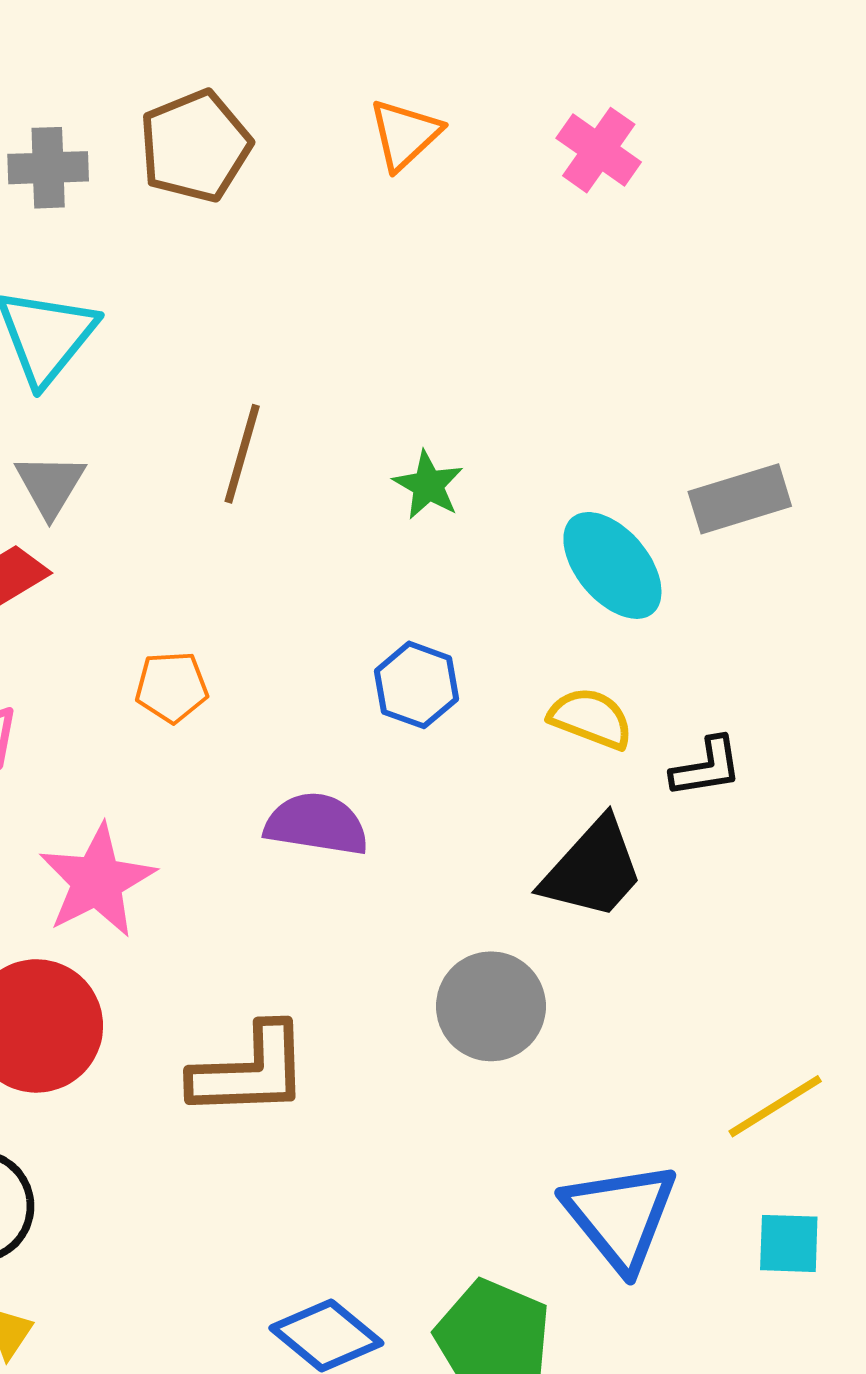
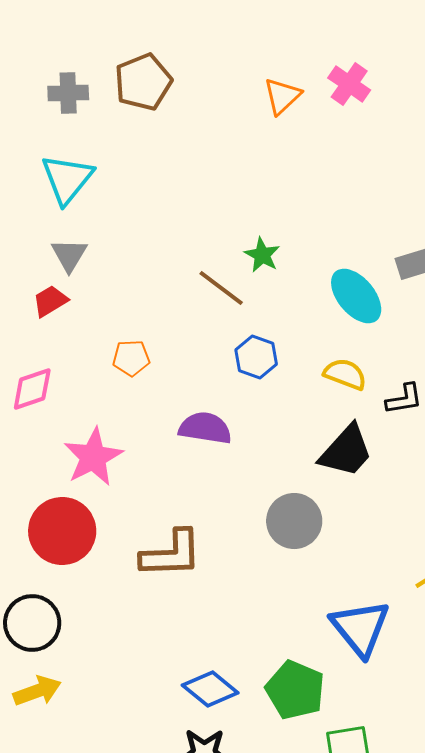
orange triangle: (405, 134) -> (282, 96), moved
brown line: (242, 454) -> (221, 288), moved, turned -69

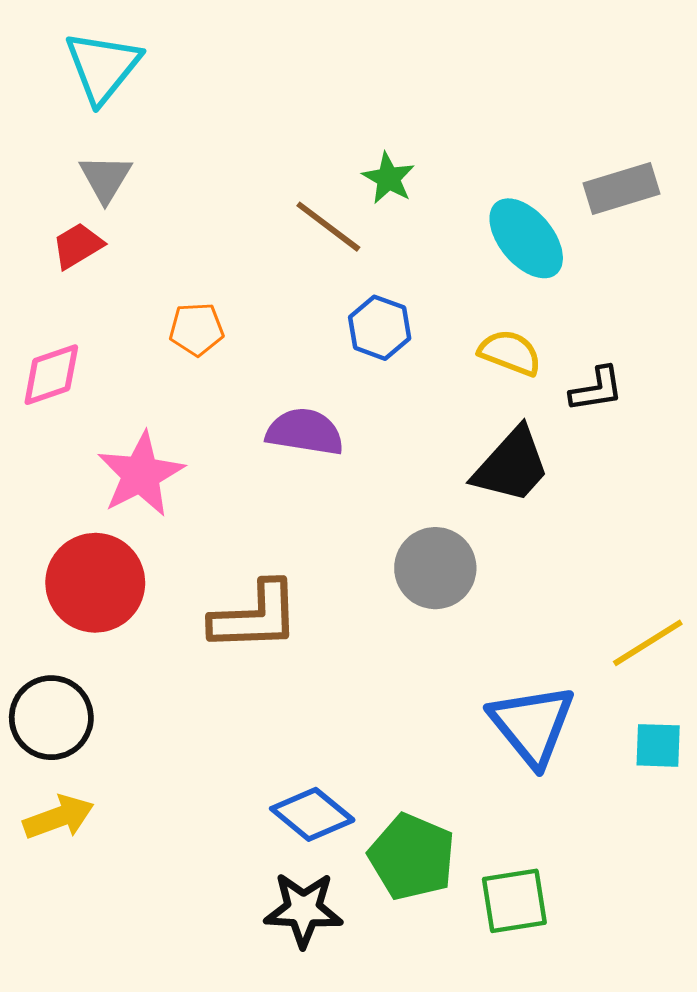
green pentagon: (295, 690) -> (412, 857), moved

